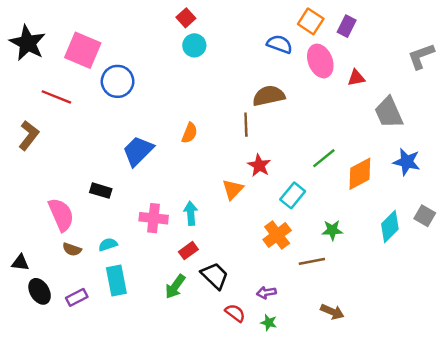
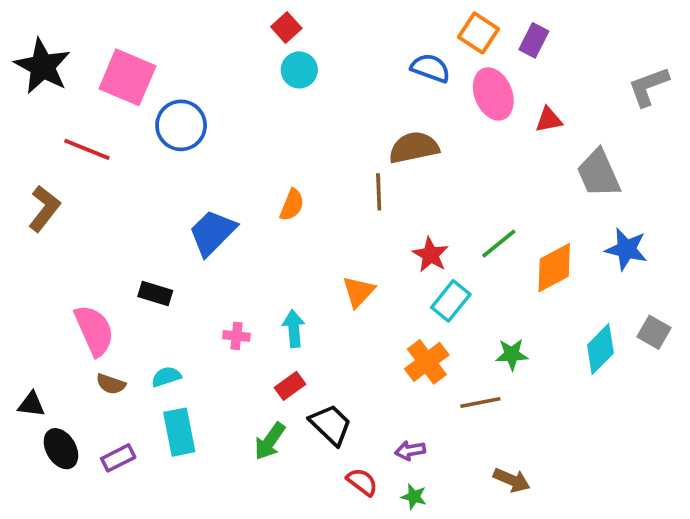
red star: (259, 165) -> (430, 255), moved
pink cross: (154, 218) -> (236, 336), size x0.6

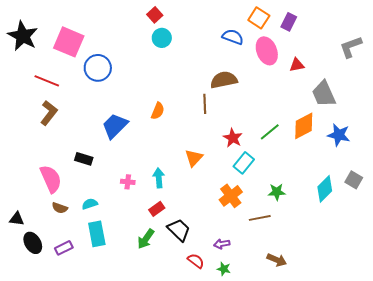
brown L-shape: (44, 208) -> (49, 113), moved
orange diamond: (554, 268) -> (304, 126), moved

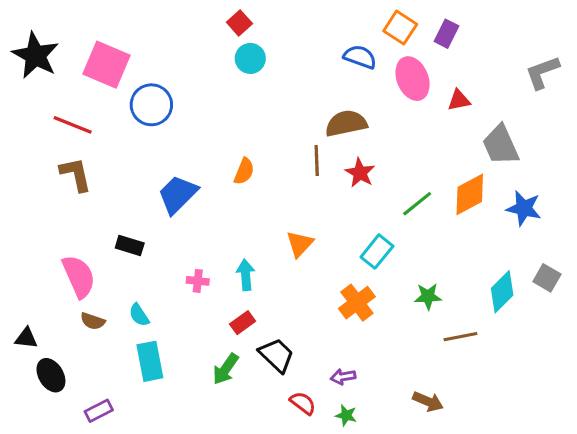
brown L-shape: (49, 113) -> (76, 174), turned -50
red star: (233, 138) -> (360, 173), moved
cyan semicircle: (90, 204) -> (139, 315), turned -105
brown line: (260, 218) -> (460, 337), moved
purple rectangle: (64, 248) -> (99, 411), moved

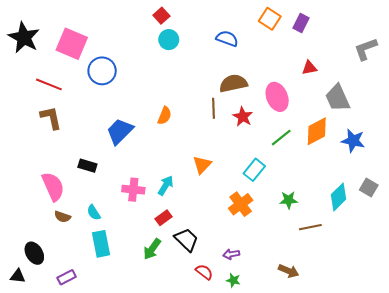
blue semicircle: (360, 57) -> (227, 39), moved
pink ellipse: (413, 79) -> (277, 97), moved
cyan arrow: (246, 275) -> (166, 185), turned 36
pink cross: (198, 281) -> (133, 190), size x1.5
black triangle: (26, 338) -> (18, 276), moved

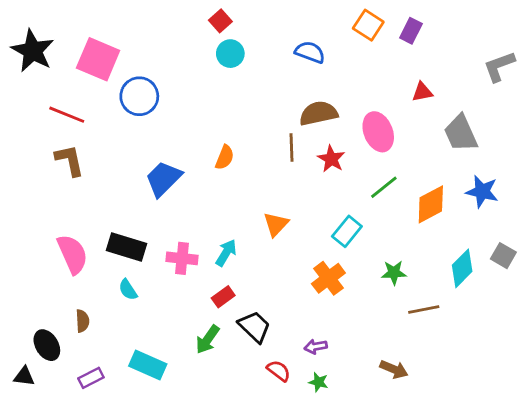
orange diamond: (317, 131) -> (431, 204), moved
black rectangle: (87, 166) -> (127, 247), moved, size x1.5
brown semicircle: (62, 217) -> (82, 321), moved, turned -112
cyan rectangle: (101, 244) -> (148, 365), moved, turned -55

